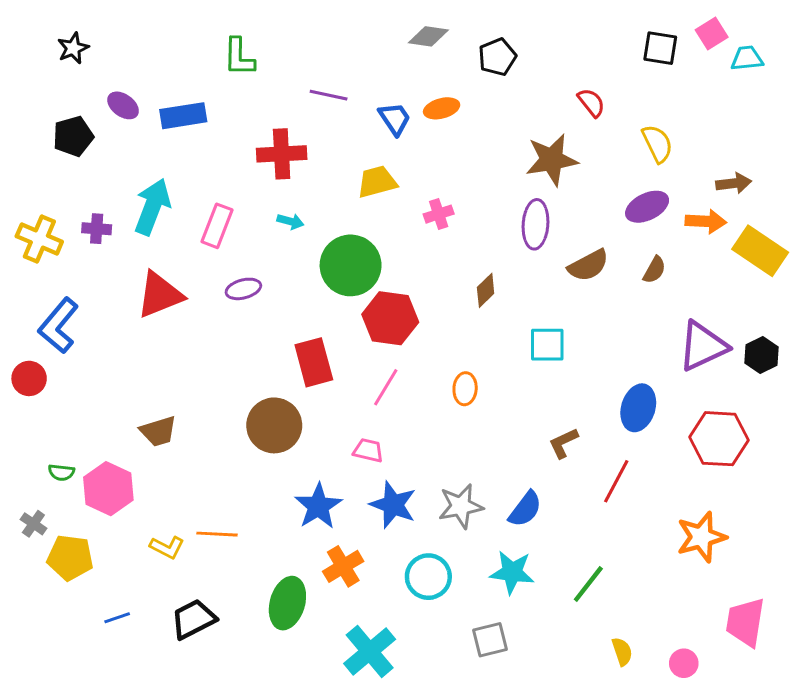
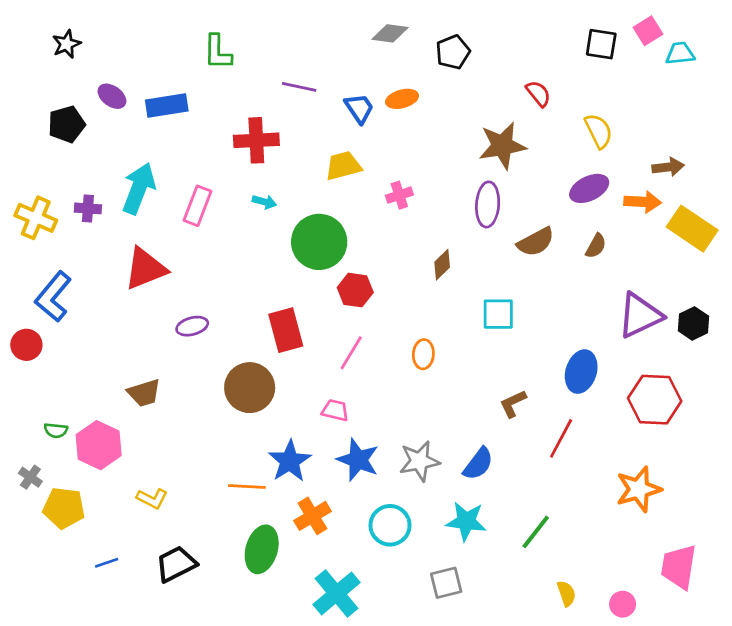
purple ellipse: (243, 289) -> (192, 326), moved
red hexagon: (390, 318) -> (355, 290), size x0.7
orange line: (217, 534) -> (247, 487), moved

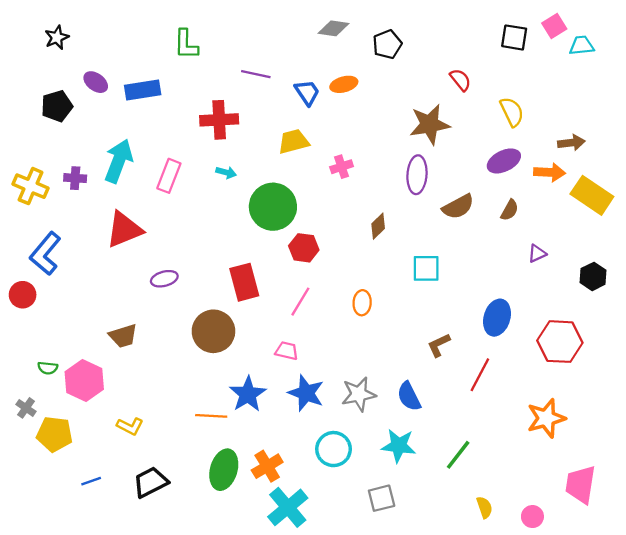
purple triangle: (640, 315) -> (537, 254), moved, size x0.5
blue semicircle: (478, 464) -> (409, 396), turned 116
orange cross: (312, 516) -> (267, 466), moved

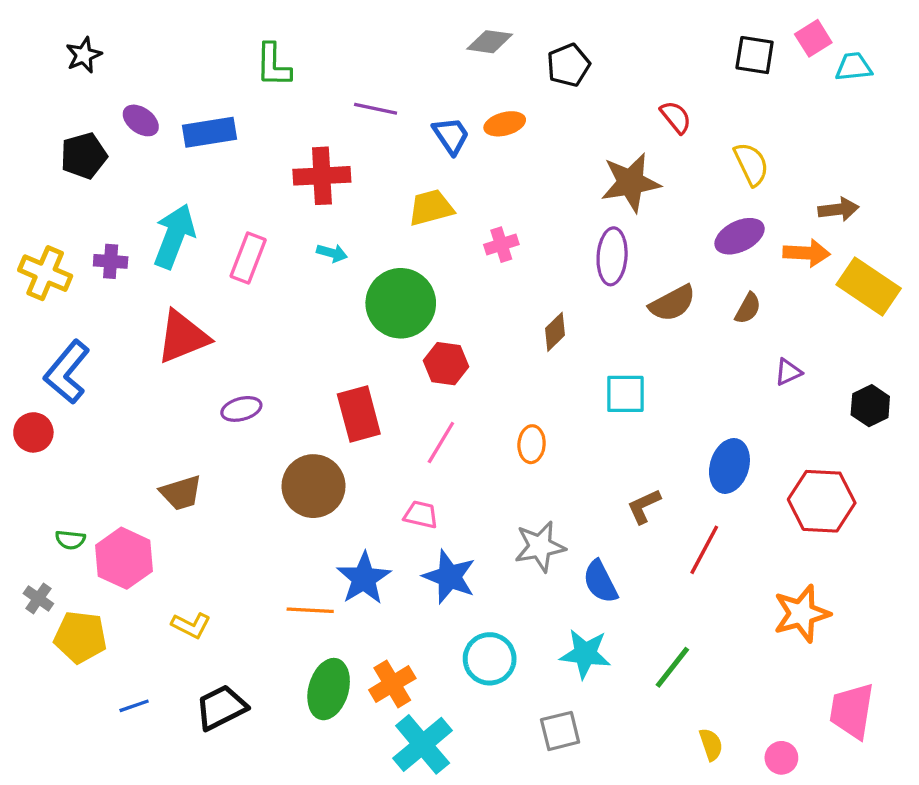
gray star: (359, 394) -> (540, 546), moved

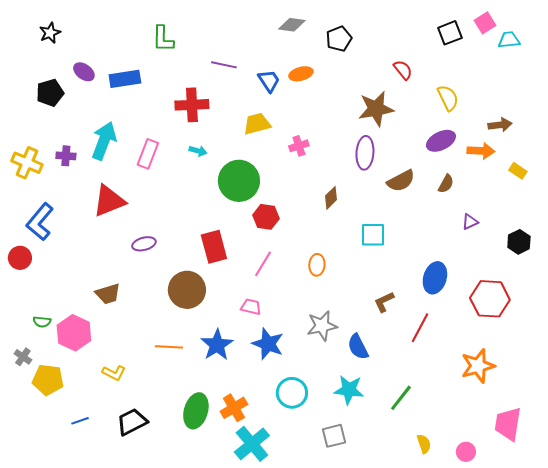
black square: (755, 55) -> (450, 33), turned -30
yellow rectangle: (869, 287) -> (518, 171), size x0.5
orange line: (310, 610) -> (169, 347), moved

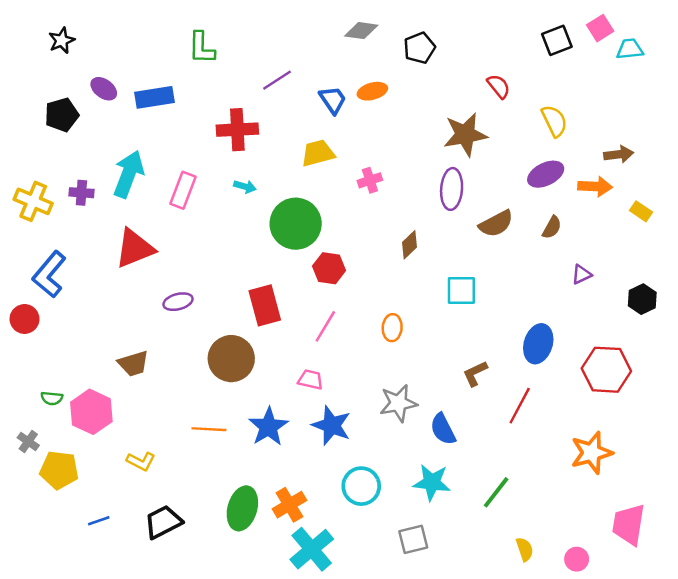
purple line: (224, 65) -> (277, 80), turned -45

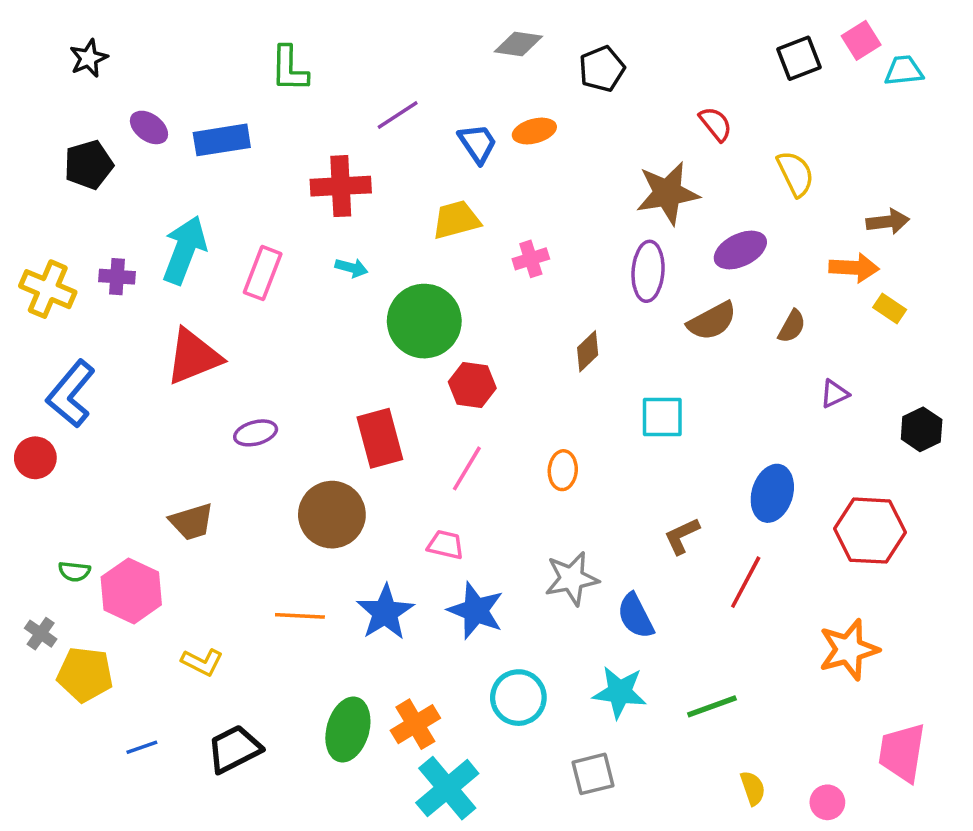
purple ellipse: (546, 174) -> (740, 250), moved
yellow rectangle: (641, 211) -> (890, 309), moved
green line: (496, 492) -> (712, 706), turned 32

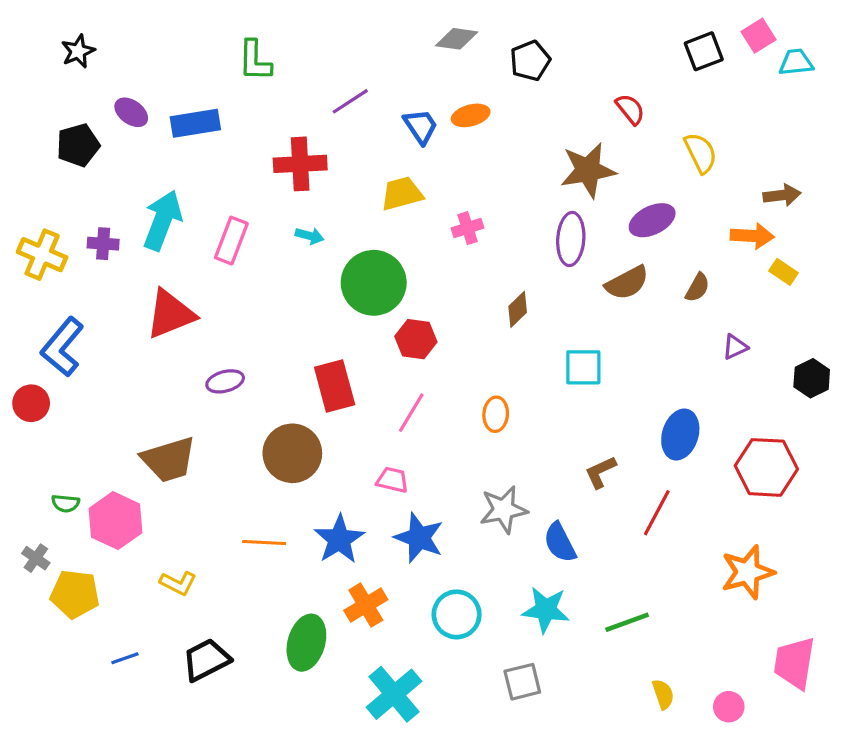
brown trapezoid: (192, 522) -> (169, 460), size x1.4
orange cross: (415, 724) -> (366, 605), moved

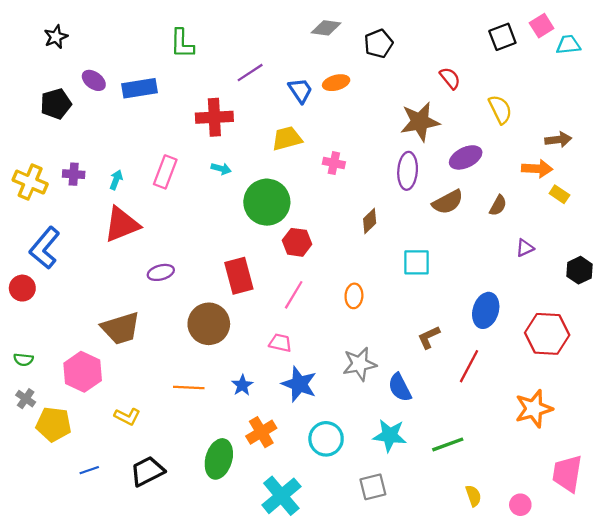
cyan arrow: (162, 220) -> (116, 180), moved, size x0.5
pink cross: (468, 228) -> (334, 163), turned 30
green semicircle: (66, 503) -> (23, 360), moved
blue star: (339, 539) -> (242, 385), size x0.6

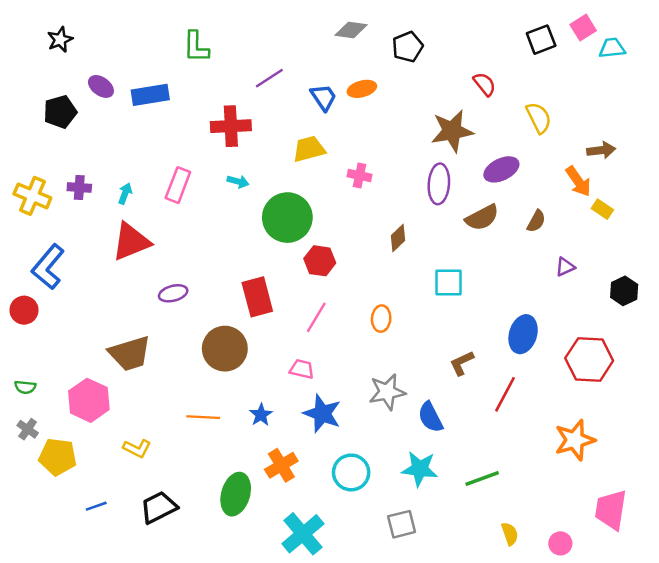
orange arrow: (537, 169) -> (578, 181), turned 52

